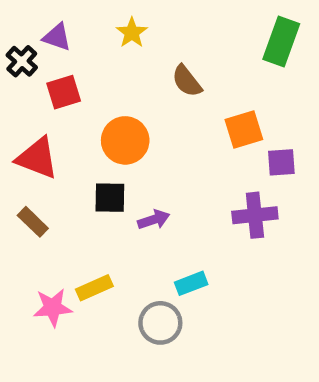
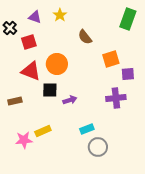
purple triangle: (57, 37) -> (35, 17), moved
red triangle: (37, 158) -> (31, 71), moved
brown rectangle: (33, 222) -> (15, 101), turned -56
gray circle: (160, 323) -> (98, 147), moved

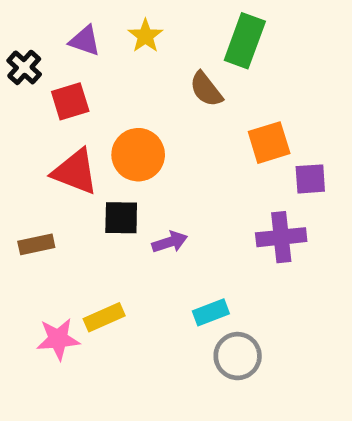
green rectangle: (128, 19) -> (245, 41), moved

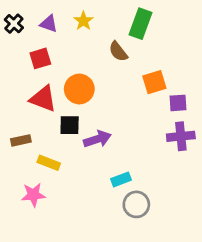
black cross: (24, 67) -> (14, 24), moved
purple cross: (281, 237) -> (181, 136), moved
purple arrow: (170, 242) -> (97, 139), size x1.4
yellow rectangle: (104, 317) -> (49, 163), moved, turned 45

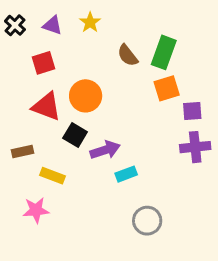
green rectangle: (140, 24) -> (164, 52), moved
black square: (70, 125) -> (75, 135), turned 30
cyan rectangle: (121, 179) -> (126, 174), moved

